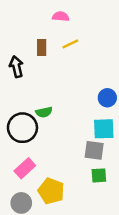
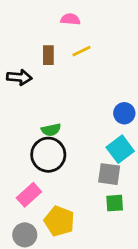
black arrow: (16, 67) -> (19, 77), turned 108
black circle: (22, 128) -> (48, 155), moved
cyan square: (104, 129) -> (120, 149), turned -35

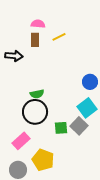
pink semicircle: (70, 19) -> (38, 24), moved
gray square: (109, 174) -> (79, 126), turned 36
green square: (115, 203) -> (61, 128), moved

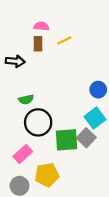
green semicircle: (37, 94) -> (26, 99), moved
green square: (61, 128) -> (67, 140), size x1.6
yellow pentagon: (43, 160) -> (47, 175), turned -30

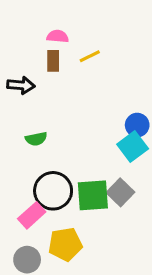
cyan square: (95, 118) -> (133, 146), moved
black circle: (38, 122) -> (53, 191), moved

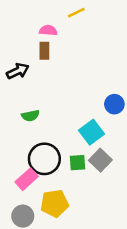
yellow line: (90, 56) -> (76, 13), moved
black arrow: (21, 85) -> (18, 71), turned -30
cyan square: (133, 146) -> (91, 132), moved
green square: (93, 195) -> (77, 163), size x0.6

